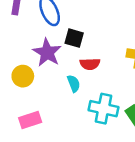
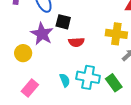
cyan semicircle: (74, 84) -> (65, 80), moved
pink rectangle: (30, 120) -> (30, 88), turned -30

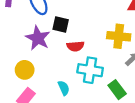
yellow circle: (23, 53) -> (25, 70), moved
cyan cross: (88, 77) -> (90, 70), moved

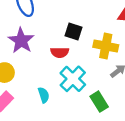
black square: (61, 24) -> (73, 32), moved
cyan cross: (90, 70) -> (73, 79), turned 30

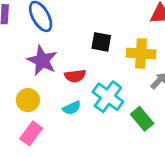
red semicircle: (60, 52) -> (75, 76), moved
cyan semicircle: (44, 95) -> (72, 108), moved, turned 91

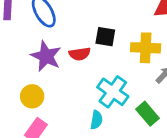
red semicircle: (75, 76) -> (80, 54), moved
cyan semicircle: (72, 108) -> (96, 120), moved, turned -54

